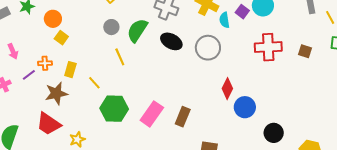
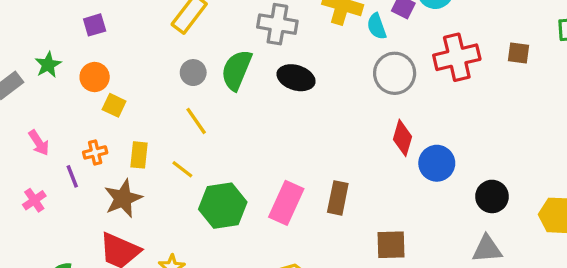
gray circle: (208, 48) -> (395, 73), moved
yellow line: (120, 57) -> (196, 121), moved
purple line: (29, 75) -> (72, 176), turned -64

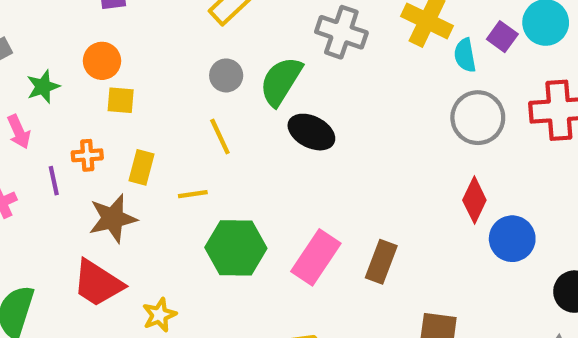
green star: (48, 65) -> (43, 87), moved
black ellipse: (296, 78) -> (311, 132), moved
yellow square: (114, 105) -> (121, 100), turned -30
yellow line: (182, 169) -> (193, 194), turned -55

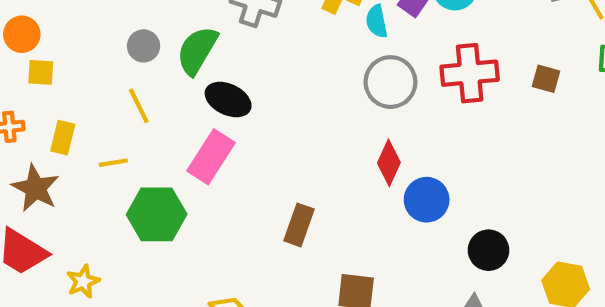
brown star: (113, 218) -> (36, 188), turned -30
pink rectangle: (316, 257) -> (211, 157), moved

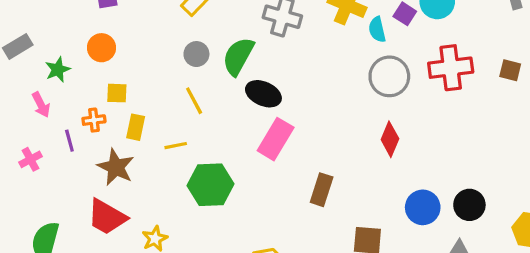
yellow square: (41, 72) -> (117, 93), moved
pink rectangle: (211, 157) -> (276, 139), moved
blue circle: (427, 200) -> (423, 207), moved

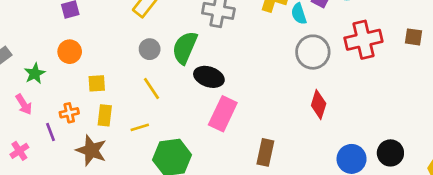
yellow square: (117, 93) -> (97, 83), moved

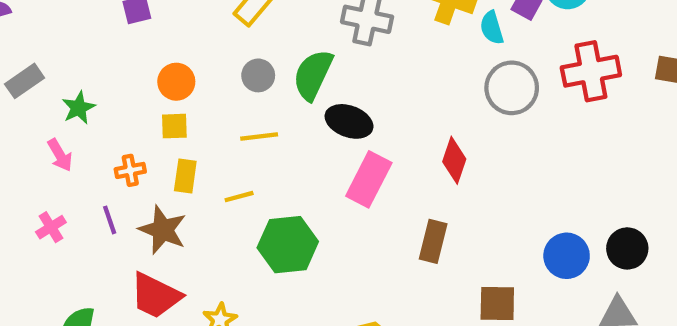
orange circle: (70, 52) -> (176, 82), moved
yellow line: (151, 88) -> (259, 136), turned -65
red diamond: (319, 105) -> (454, 160), moved
purple line: (50, 132) -> (110, 220), moved

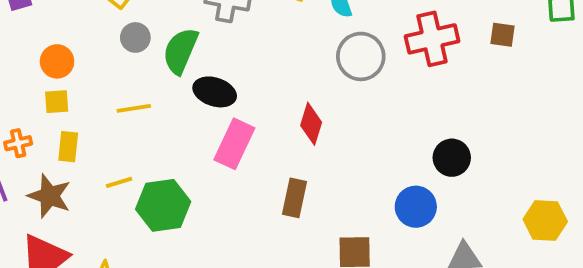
gray circle: (258, 75) -> (135, 37), moved
yellow line: (239, 197) -> (119, 182), moved
black circle: (627, 248) -> (452, 158), moved

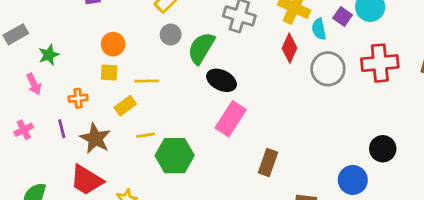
yellow line: (134, 108) -> (147, 81), moved
red diamond: (311, 124) -> (290, 48), moved
yellow rectangle: (68, 147) -> (125, 106), moved, turned 40

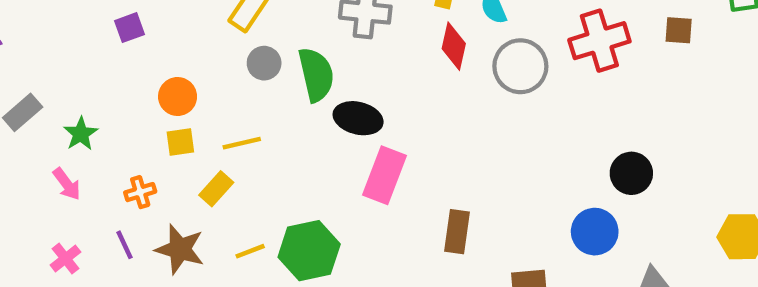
green semicircle: (201, 48) -> (316, 75), turned 148
yellow line: (146, 135) -> (250, 251), moved

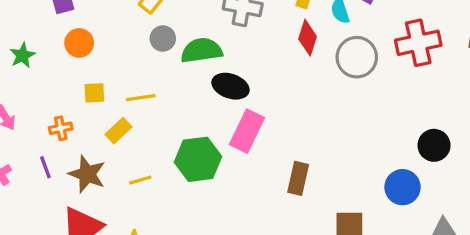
green semicircle: (316, 75) -> (202, 50), turned -90
orange circle: (178, 97) -> (79, 43), moved
green star: (81, 134) -> (22, 55), moved
green hexagon: (309, 251) -> (198, 159), moved

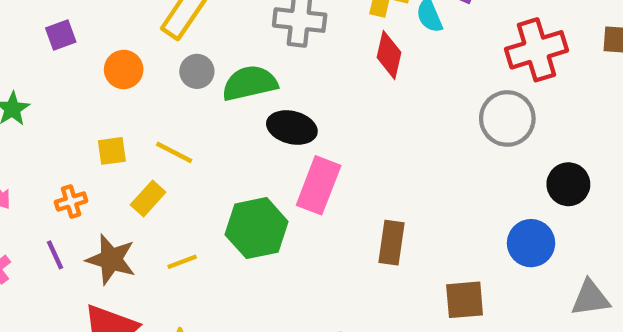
orange circle: (79, 43) -> (124, 69), moved
gray circle: (357, 57) -> (507, 118), moved
yellow line: (141, 98) -> (174, 152), turned 40

